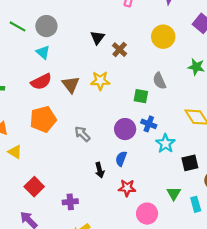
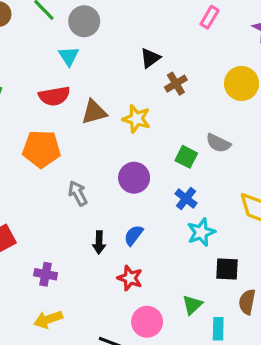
gray semicircle: (159, 81) -> (218, 143), turned -56
brown triangle: (71, 85) -> (94, 112), turned 36
purple circle: (125, 129) -> (134, 178), moved
gray arrow: (82, 134) -> (78, 193), moved

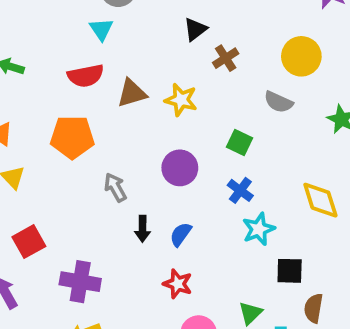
gray semicircle: (218, 143) -> (278, 102), moved
black arrow: (99, 242) -> (143, 229), moved
purple cross: (46, 274) -> (80, 282), size x1.5

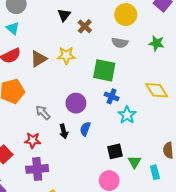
green square: (239, 142) -> (104, 70), size x1.6
purple circle: (180, 168) -> (76, 103), moved
black square: (290, 271) -> (115, 151), moved
red star: (178, 284) -> (33, 140), moved

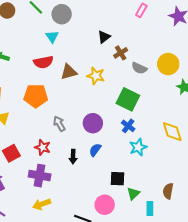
yellow circle: (126, 15) -> (168, 64), moved
gray semicircle: (120, 43) -> (139, 68), moved
black arrow: (64, 131) -> (73, 157), moved

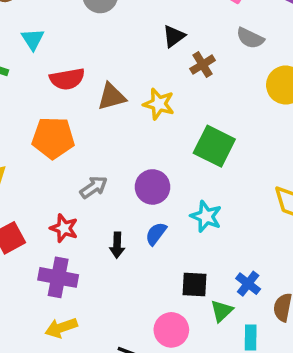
cyan triangle: (52, 37) -> (33, 39), moved
gray semicircle: (139, 68) -> (250, 38), moved
gray arrow: (59, 124) -> (94, 187), turned 84
blue cross: (128, 126) -> (248, 284), moved
cyan star: (138, 147) -> (206, 216), moved, turned -30

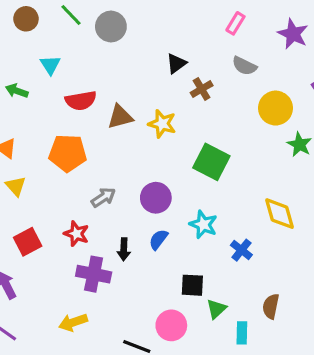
purple cross: (58, 277) -> (94, 274), moved
blue cross: (248, 284) -> (241, 250), moved

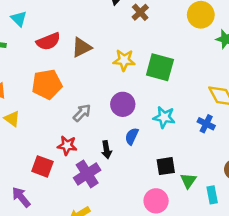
yellow star: (162, 124) -> (124, 60), moved
red square: (28, 242) -> (42, 166), moved, turned -30
blue cross: (241, 250) -> (206, 124), moved
purple cross: (94, 274) -> (87, 174), turned -32

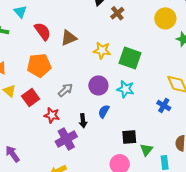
red semicircle: (48, 41) -> (43, 31), turned -108
cyan star: (164, 117) -> (125, 89), moved
red square: (42, 166) -> (31, 98), moved, turned 30

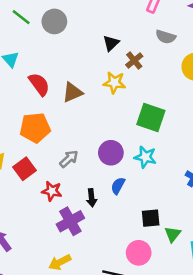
yellow star: (102, 50) -> (114, 83), moved

